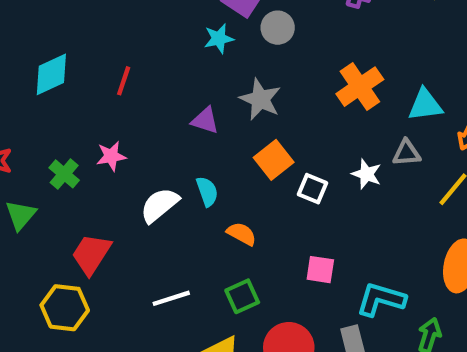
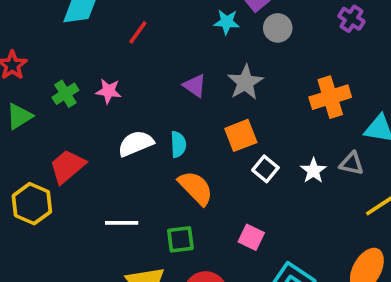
orange semicircle: (242, 234) -> (196, 188), size x1.5

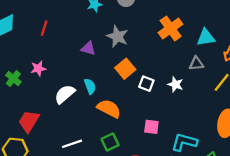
white star: (313, 171) -> (176, 84), moved

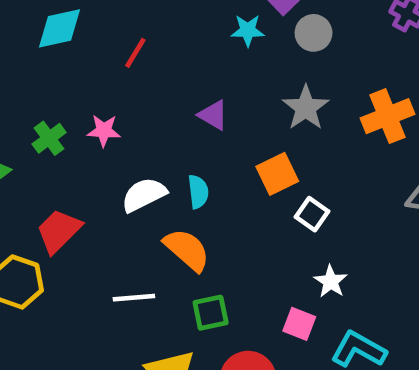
gray star: (117, 36) -> (306, 108), moved
white star: (176, 84) -> (331, 281), moved
orange semicircle: (109, 109) -> (187, 250), moved
pink square: (151, 127) -> (299, 324), moved

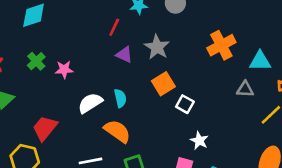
red line: (135, 53) -> (114, 27), moved
gray star: (306, 108) -> (157, 47), moved
green cross: (49, 138) -> (36, 61), moved

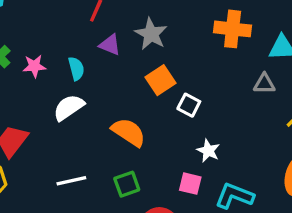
orange cross: (221, 45) -> (233, 29), turned 36
cyan semicircle: (120, 98) -> (76, 69), moved
orange semicircle: (117, 131) -> (129, 132), moved

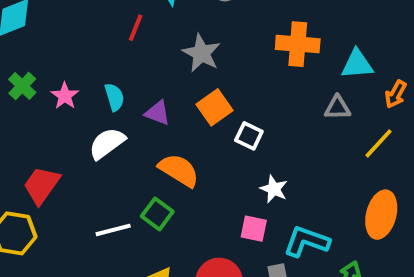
purple triangle: (110, 45) -> (158, 113), moved
pink star: (34, 66) -> (65, 96), turned -30
green square: (127, 184) -> (157, 214), moved, turned -32

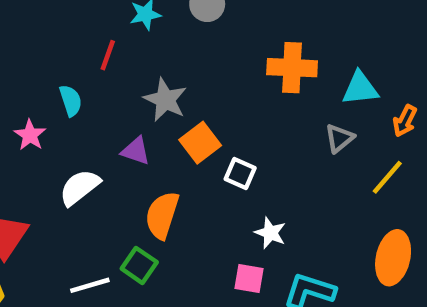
gray star: (201, 53) -> (165, 100), moved
cyan semicircle: (114, 97) -> (71, 101), moved
gray triangle: (337, 108) -> (339, 138), turned -36
orange semicircle: (179, 170) -> (162, 215), turned -102

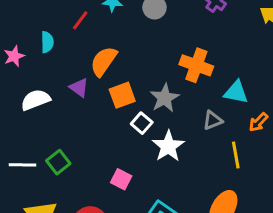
gray star: (165, 100) -> (165, 98), moved
yellow line: (387, 177) -> (236, 155), turned -68
orange semicircle: (162, 215) -> (104, 61), moved
white star: (270, 233) -> (168, 146), moved, size x1.5
pink square: (249, 278) -> (121, 179), moved

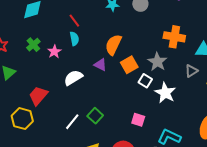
red line: (80, 20) -> (74, 21), moved, turned -64
white line: (22, 165) -> (72, 122), turned -42

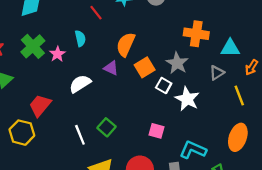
red line: (74, 21) -> (96, 13), moved
green cross: (33, 45) -> (33, 46), size x1.5
white line: (72, 122) -> (80, 135), turned -60

